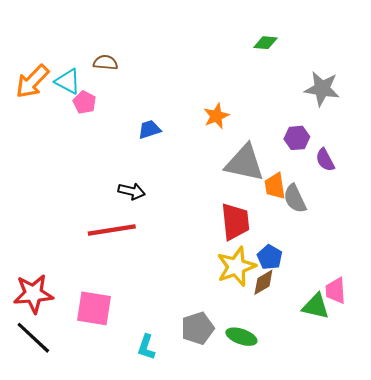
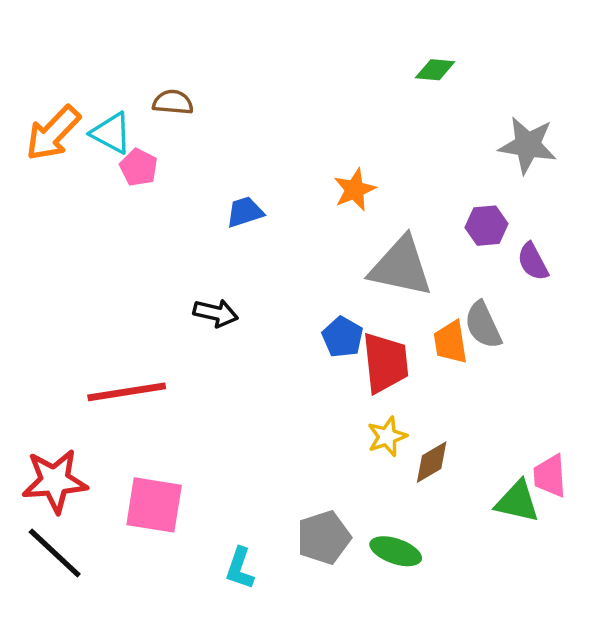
orange trapezoid: (275, 186) -> (451, 342), moved
red line: (112, 230) -> (127, 392), moved
blue pentagon: (270, 257) -> (343, 337), moved
yellow star: (236, 267) -> (387, 436), size x0.6

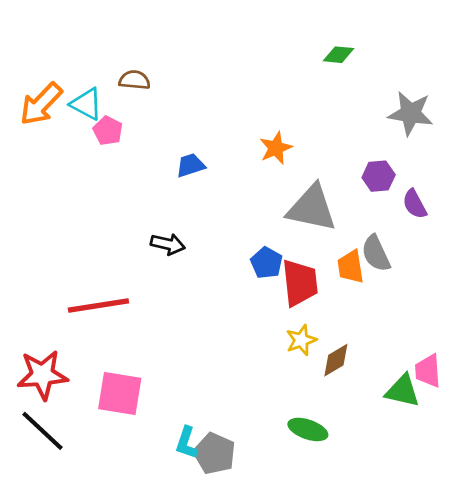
gray pentagon: (324, 538) -> (214, 453), moved, turned -30

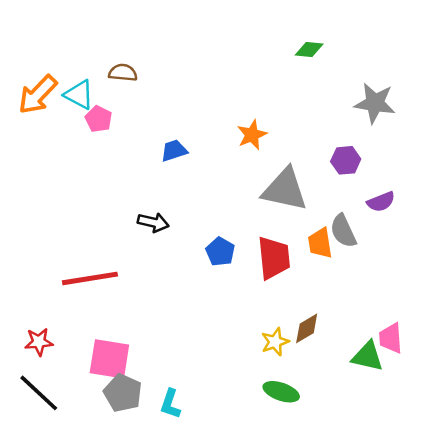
purple semicircle: (415, 204) -> (381, 202), moved, turned -84
blue pentagon: (267, 263) -> (220, 252), moved
yellow star: (301, 340) -> (275, 342), moved
red star: (42, 375) -> (39, 342), size x0.6
gray pentagon: (214, 453) -> (123, 393), moved

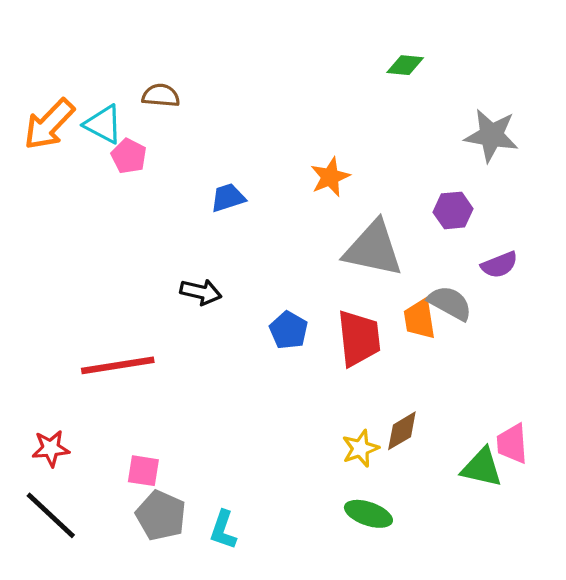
gray semicircle: (343, 231) -> (450, 303), turned 144
pink square: (109, 359) -> (143, 471), size x0.6

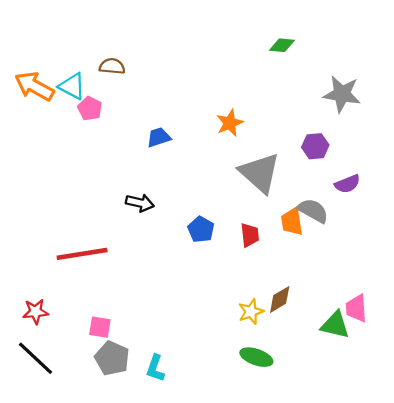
orange arrow: (49, 124) -> (34, 86), turned 75
gray triangle: (373, 249) -> (260, 173), turned 30
red trapezoid: (359, 338) -> (250, 235), size x0.6

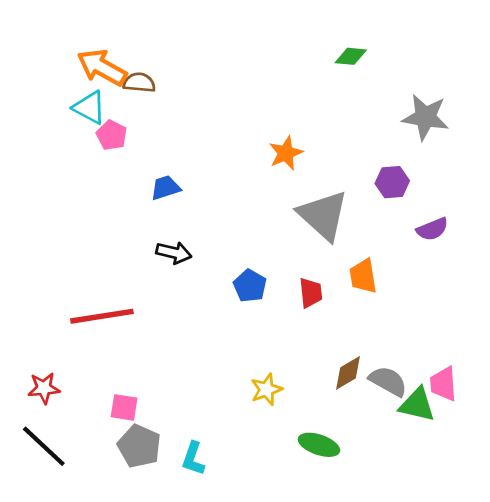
orange arrow: (34, 86) -> (102, 67), moved
blue trapezoid: (159, 137) -> (166, 188), moved
gray semicircle: (313, 211) -> (388, 381), moved
yellow star: (251, 312) -> (266, 390), moved

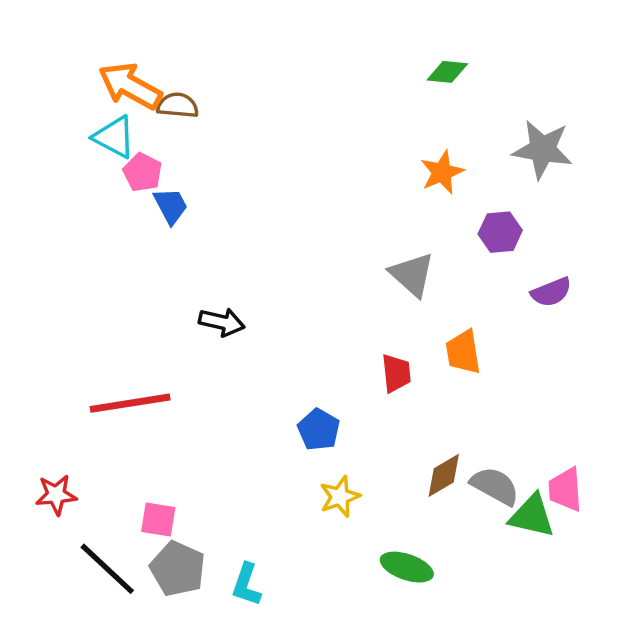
orange star: (286, 153) -> (442, 172), moved
blue trapezoid: (166, 188) -> (171, 206), moved, turned 80
gray triangle: (323, 215) -> (412, 275), size x0.7
blue pentagon: (250, 286) -> (319, 430), moved
black line: (44, 446) -> (107, 569), moved

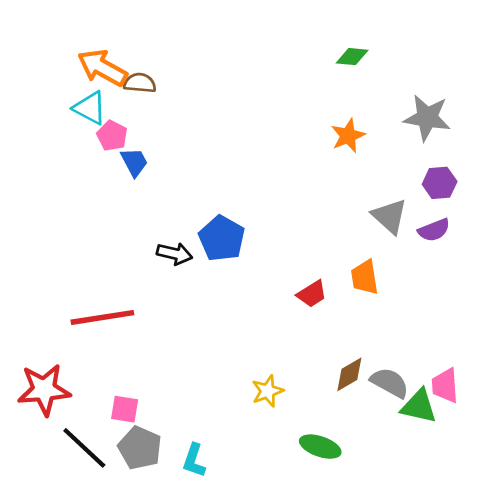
purple hexagon: (500, 232) -> (440, 183), moved
gray triangle: (412, 275) -> (390, 216), moved
red trapezoid: (396, 373) -> (312, 294), turned 64
blue pentagon: (319, 430) -> (222, 238), moved, size x1.4
red star: (56, 495) -> (44, 390), size x1.6

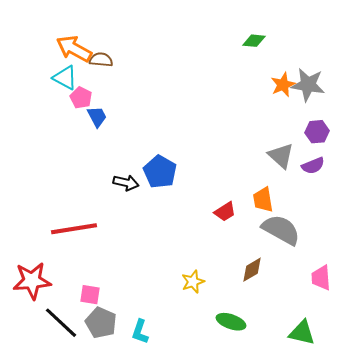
orange star: (348, 136) -> (283, 85), moved
gray semicircle: (390, 383) -> (281, 230), moved, size x1.4
green triangle: (419, 406) -> (302, 333), moved

